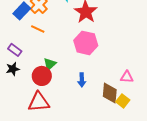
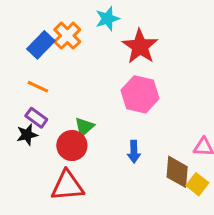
orange line: (38, 29) -> (38, 87), moved
purple rectangle: (15, 50) -> (36, 118), moved

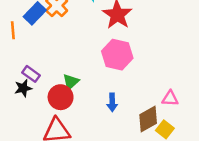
orange line: (38, 87) -> (13, 30), moved, turned 60
brown diamond: (177, 172) -> (148, 119), turned 56

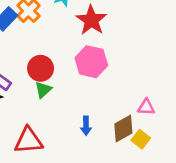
red circle: (61, 97) -> (41, 68), moved
blue arrow: (112, 102) -> (86, 126), moved

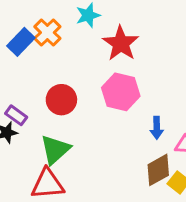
green triangle: (43, 90) -> (55, 150), moved, size x1.5
blue arrow: (86, 126) -> (157, 128), moved

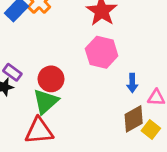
red circle: (61, 100) -> (51, 79), moved

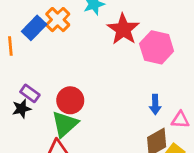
pink hexagon: (102, 52) -> (157, 47), moved

